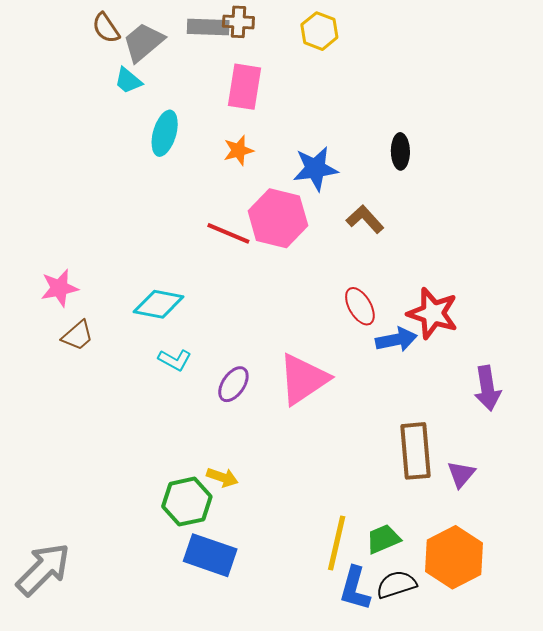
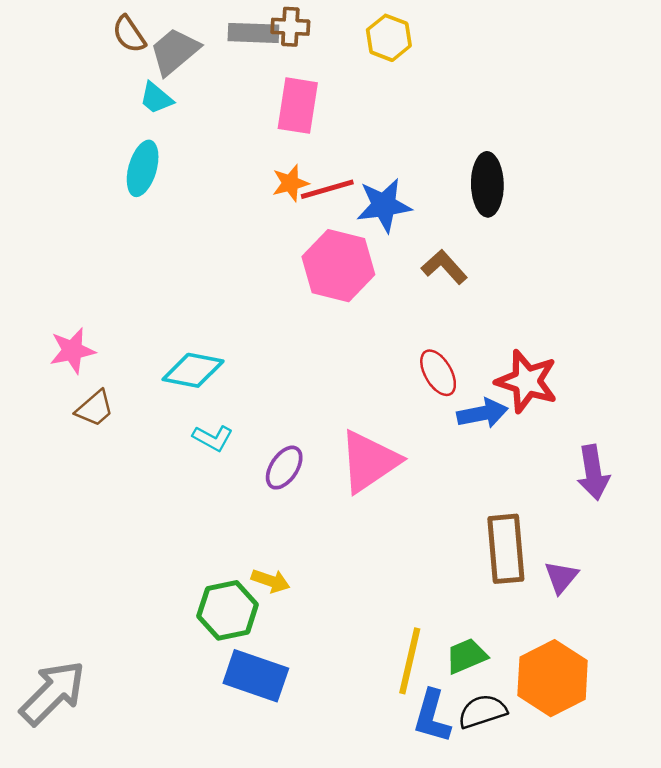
cyan ellipse: (165, 133) -> (143, 168), moved
black ellipse: (400, 151) -> (487, 184), size x1.4
red line: (228, 233) -> (327, 189), moved, turned -39

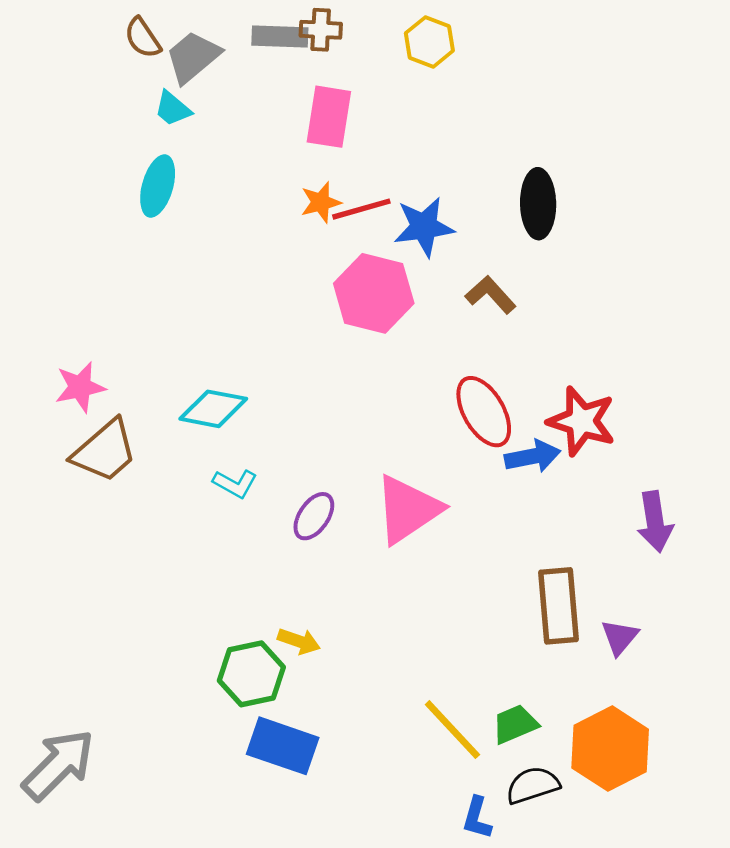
red ellipse: (438, 373) -> (484, 412), size x1.4
brown trapezoid: (95, 408) -> (105, 451), size x1.6
yellow line: (410, 661) -> (452, 730), turned -56
blue L-shape: (432, 716) -> (477, 818), moved, size x0.7

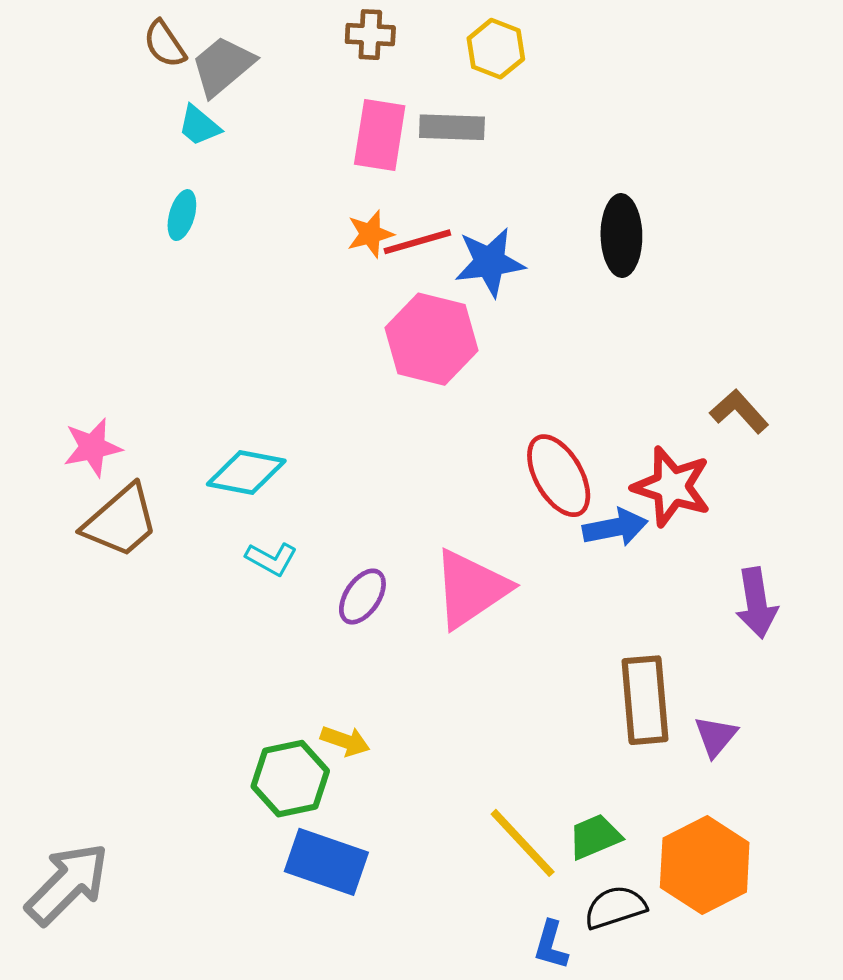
gray rectangle: (280, 37) -> (452, 127), moved
cyan ellipse: (158, 186) -> (182, 215), size x0.7
brown L-shape: (491, 295) -> (739, 411), moved

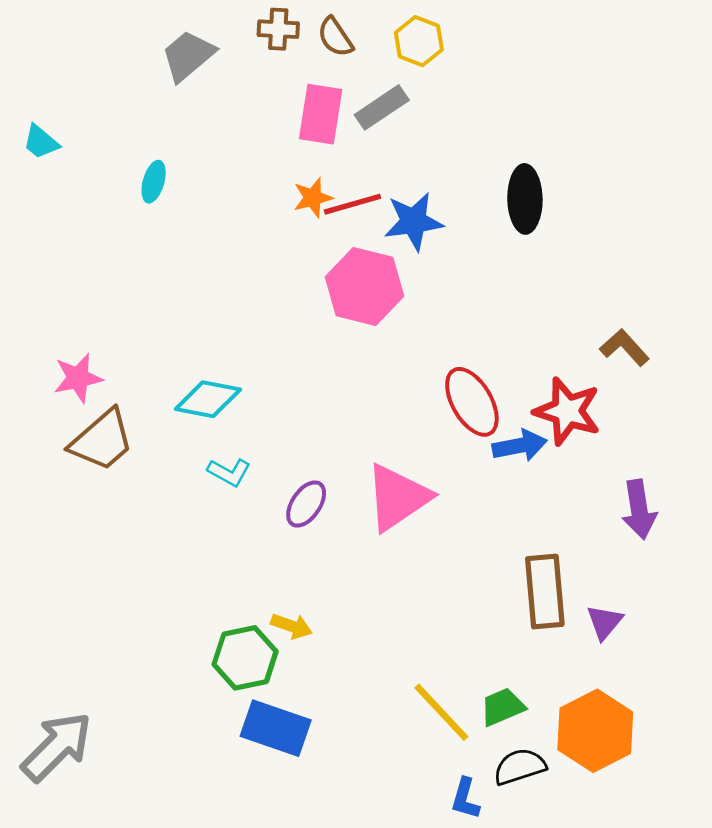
brown cross: (370, 35) -> (278, 29), moved
brown semicircle: (165, 44) -> (335, 37), moved
cyan trapezoid: (199, 126) -> (41, 142), moved
gray rectangle: (452, 127) -> (382, 107), turned -36

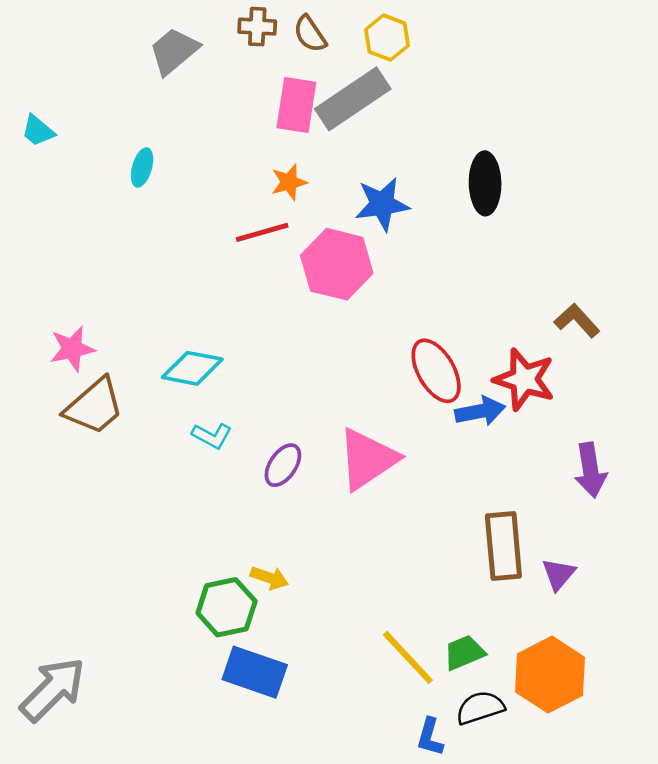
gray rectangle: (382, 107) -> (353, 99), size x1.5
red line: (353, 204) -> (262, 232), moved

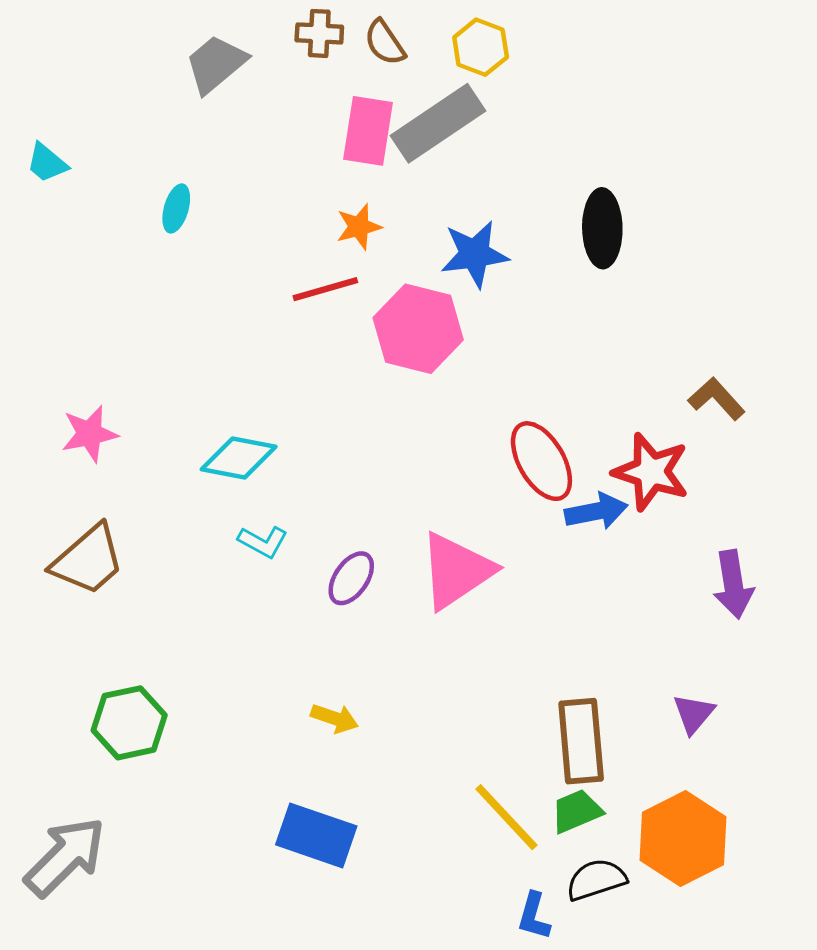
brown trapezoid: (94, 406) -> (88, 560), moved
brown rectangle: (503, 546) -> (581, 741), moved
green hexagon: (227, 607) -> (129, 723), moved

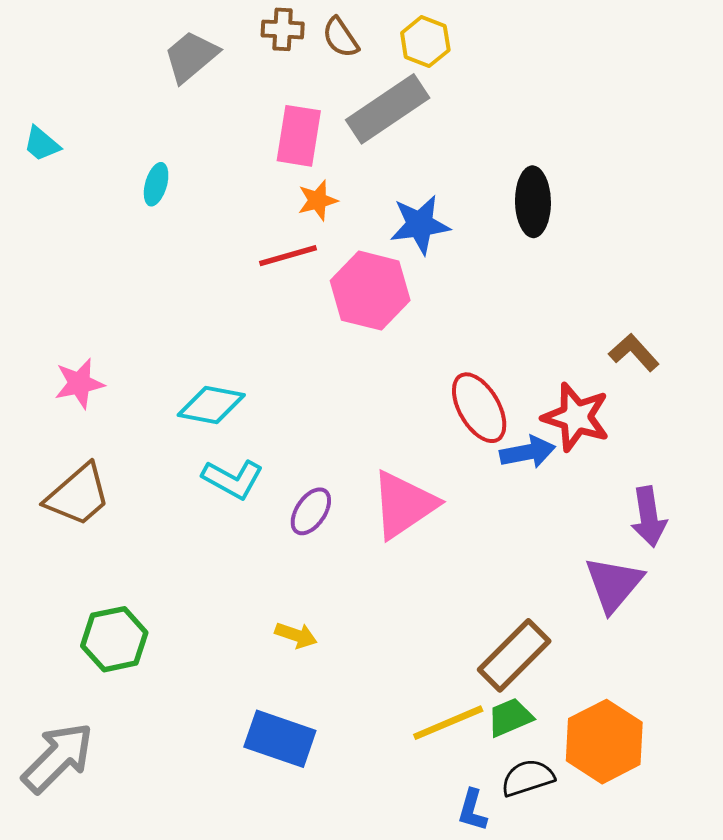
pink rectangle: (368, 131) -> (299, 136), moved
cyan L-shape: (263, 542) -> (233, 479), size x1.4
purple triangle: (694, 714) -> (614, 584), moved, size x1.6
brown rectangle: (581, 741) -> (514, 655), turned 50
yellow line: (506, 817) -> (448, 723), turned -70

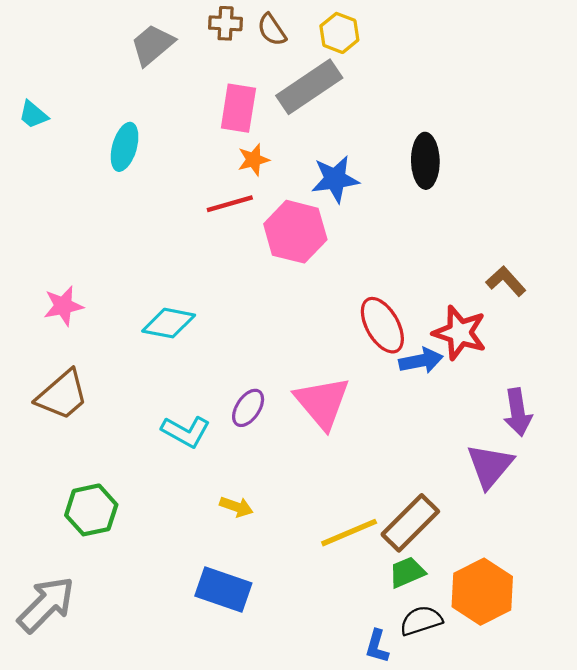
cyan ellipse: (156, 184) -> (125, 147), size x1.4
cyan L-shape: (233, 479) -> (186, 432), moved
pink triangle: (404, 505) -> (322, 403), turned -36
yellow line: (448, 723) -> (349, 533), moved

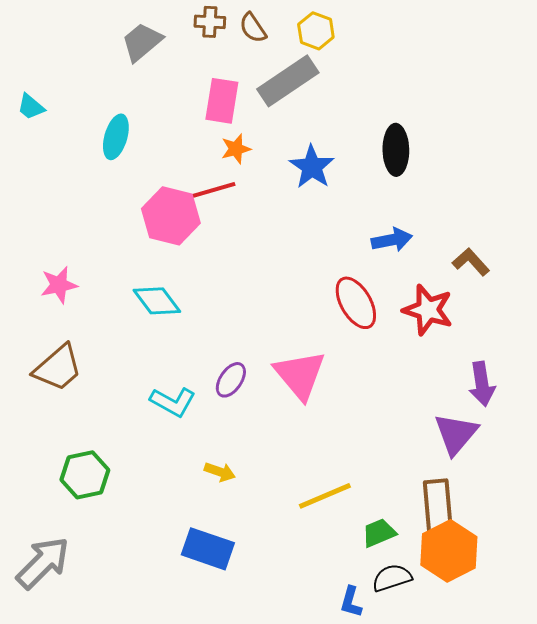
blue star: (335, 179) -> (312, 167), turned -30
pink hexagon: (295, 232) -> (171, 216), moved
cyan diamond: (169, 323) -> (157, 301), turned 42
blue arrow: (421, 361) -> (392, 240), moved
brown rectangle: (410, 523) -> (438, 507), moved, turned -50

